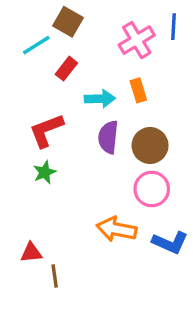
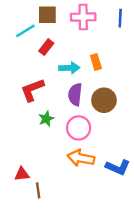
brown square: (68, 22) -> (47, 15), turned -30
pink cross: (137, 40) -> (83, 17), moved, turned 30
green star: (45, 172) -> (46, 119), moved
pink circle: (152, 189) -> (79, 128), moved

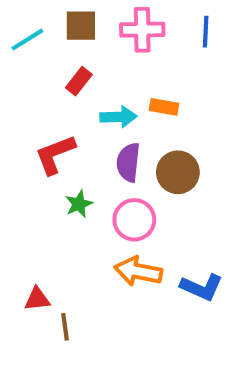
cyan line: (25, 31) -> (27, 40), moved
orange rectangle: (96, 62) -> (164, 107), turned -63

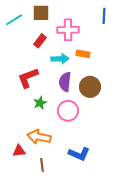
pink cross: (142, 30) -> (68, 30), moved
orange arrow: (138, 271) -> (39, 137), moved
blue L-shape: (202, 287) -> (79, 154), moved
brown line: (65, 327) -> (42, 165), moved

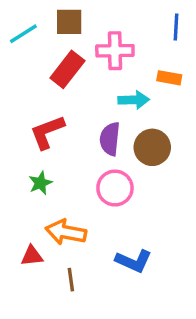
red rectangle: (40, 41) -> (67, 69), size x1.5
orange rectangle: (83, 54) -> (169, 78), moved
cyan arrow: (60, 59) -> (134, 100), moved
green star: (40, 103) -> (40, 183), moved

